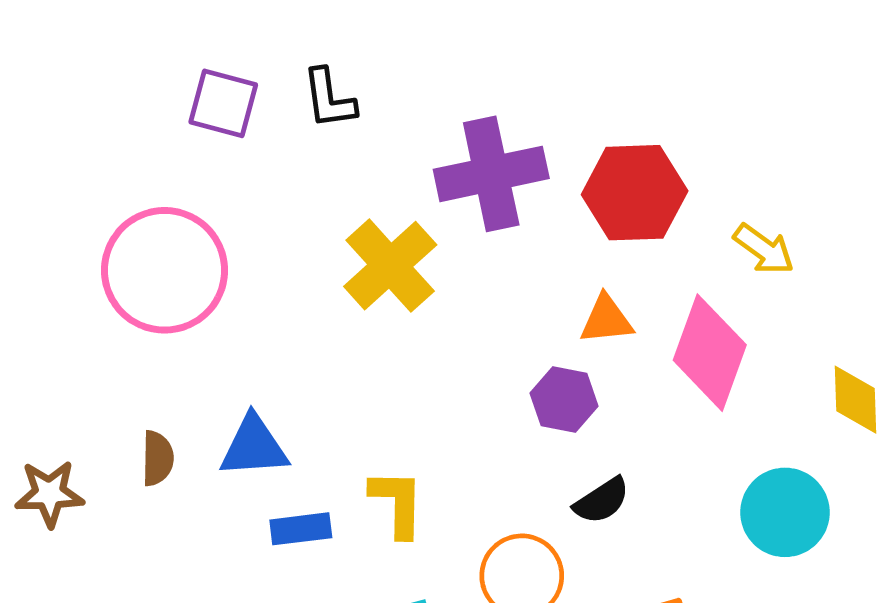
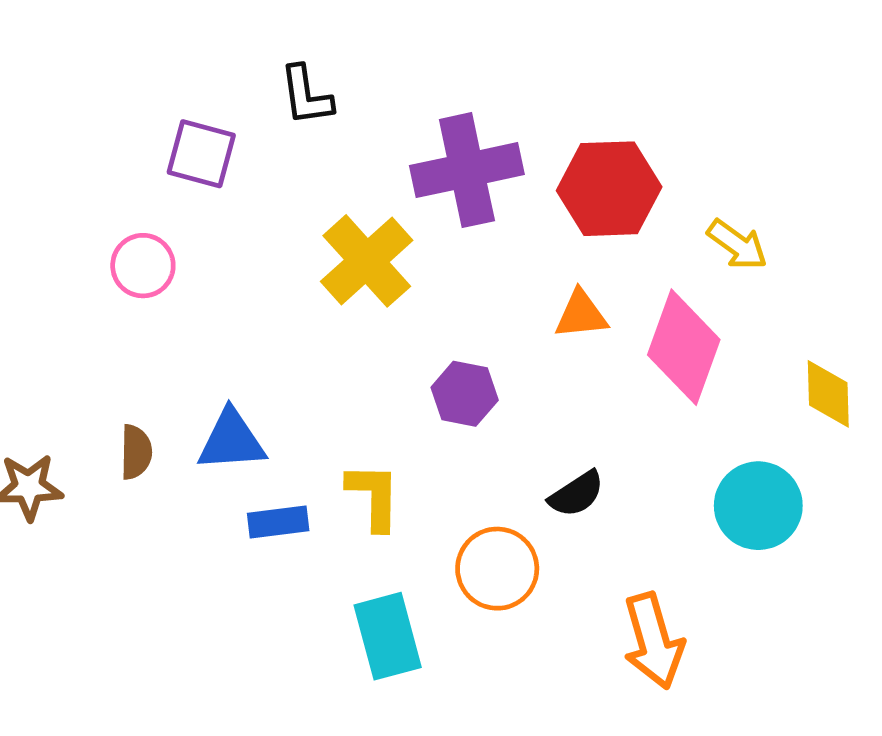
purple square: (223, 103) -> (201, 154), moved
pink circle: (165, 270) -> (143, 266), size x0.5
purple hexagon: (564, 400) -> (465, 394), moved

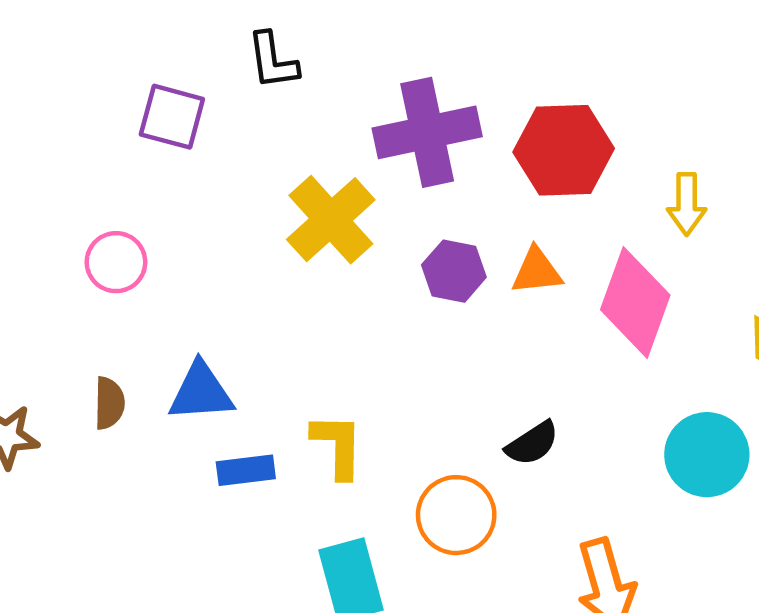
yellow arrow: (737, 245) -> (687, 204), turned 54
pink circle: (143, 266) -> (116, 262), moved
purple hexagon: (465, 394) -> (454, 271), moved

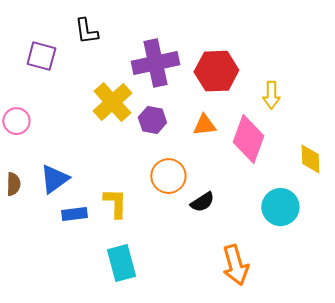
purple hexagon: (454, 271) -> (152, 120), moved
blue triangle: (201, 392) -> (54, 179), turned -32
orange circle: (456, 515) -> (168, 176), moved

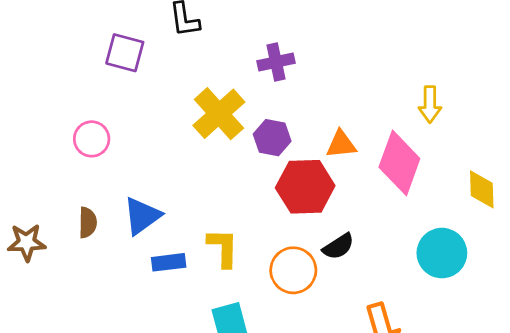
purple cross: (155, 63) -> (276, 62), size x0.6
red hexagon: (216, 71) -> (305, 187), moved
orange circle: (168, 176) -> (293, 270), moved

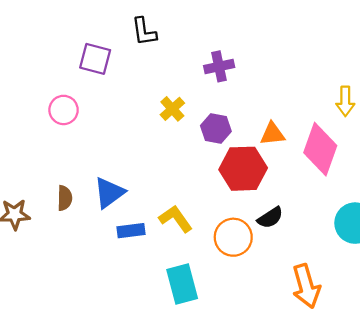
yellow cross: (219, 114) -> (172, 109), size x0.6
pink circle: (92, 139) -> (64, 110), moved
yellow L-shape: (223, 248) -> (176, 219), turned -36

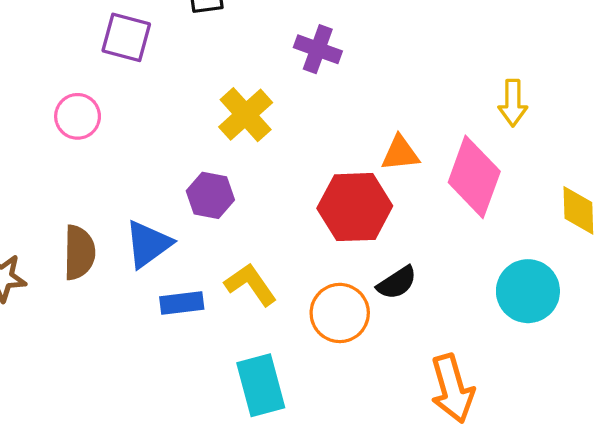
purple cross: (219, 66) -> (318, 49), turned 32
yellow cross: (172, 109) -> (246, 115), size x1.4
purple hexagon: (216, 128) -> (210, 195), moved
brown semicircle: (65, 198) -> (79, 252), size x1.4

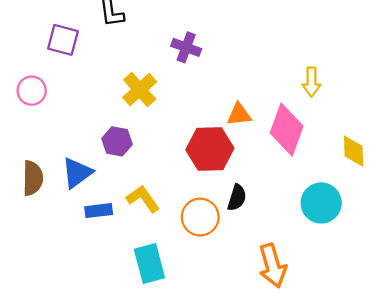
black semicircle: (397, 283) -> (237, 198), turned -40

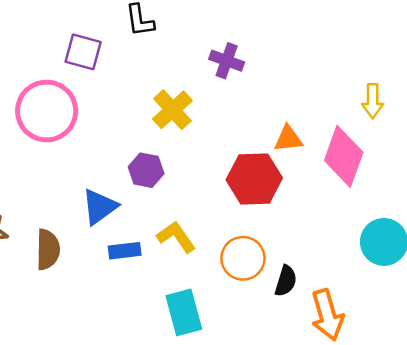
pink circle: (32, 91) -> (47, 111), size x1.8
brown semicircle: (33, 178) -> (48, 249), moved
black semicircle: (237, 198) -> (286, 281), moved

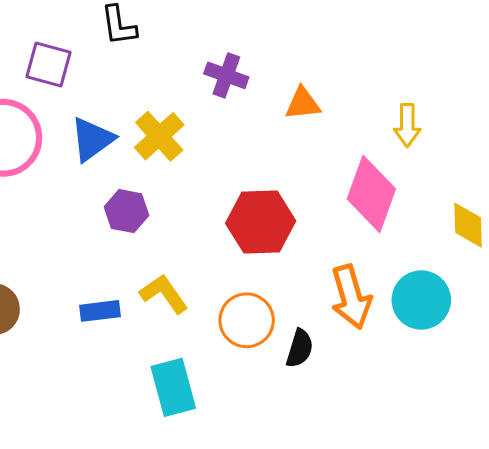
orange triangle: (288, 139) -> (303, 103), moved
blue triangle: (99, 207) -> (92, 139), moved
orange arrow: (327, 315) -> (351, 297), moved

